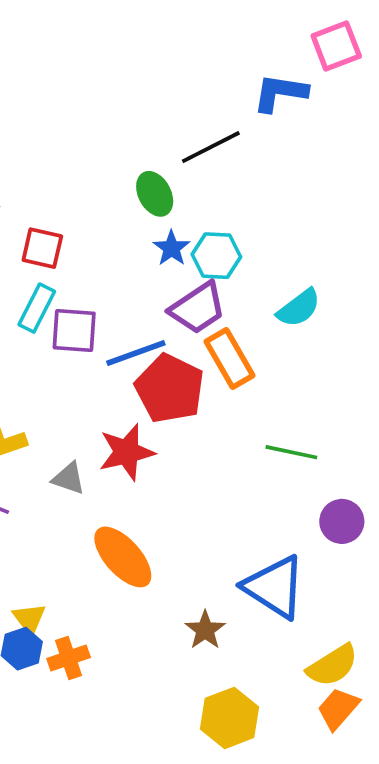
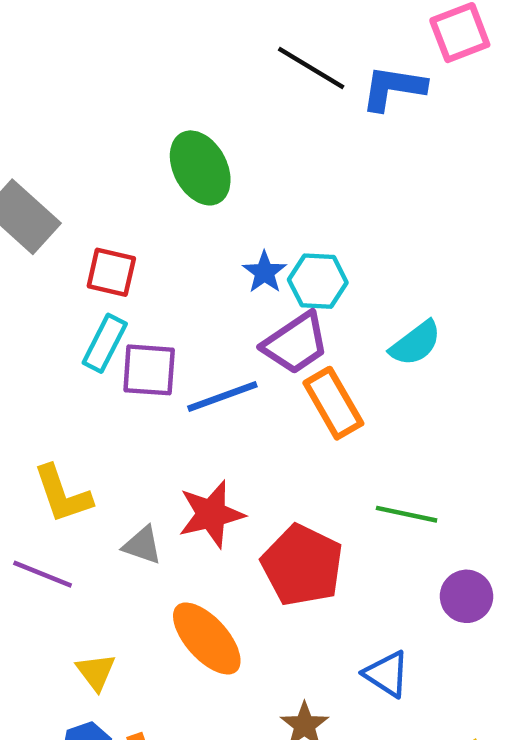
black line: (211, 147) -> (311, 68), moved, turned 58
green ellipse: (155, 194) -> (200, 168), moved, size x1.4
red pentagon: (170, 389) -> (302, 565), moved
blue triangle: (274, 587) -> (387, 674), size x0.6
yellow triangle: (29, 619) -> (96, 672), moved

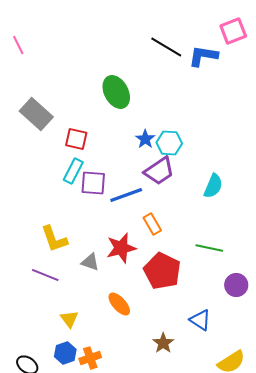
cyan semicircle: (415, 343) -> (213, 186), moved, turned -30
orange rectangle: (333, 403) -> (152, 224), moved, size x0.7
orange ellipse: (207, 638) -> (119, 304), size x0.7

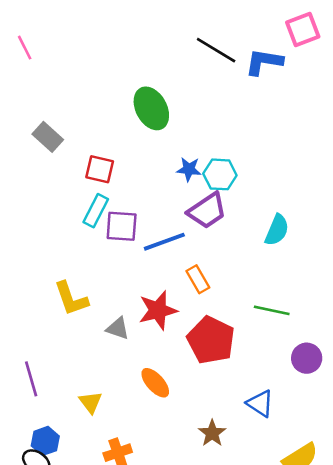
gray rectangle: (36, 114) -> (48, 137), size x0.7
blue star: (145, 139) -> (189, 169), turned -30
purple line: (45, 275) -> (31, 379), moved, turned 52
blue hexagon: (65, 353) -> (45, 441), moved

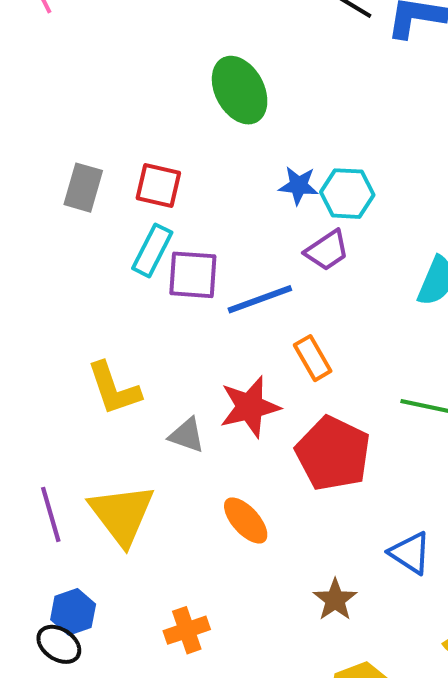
gray rectangle: (48, 137) -> (83, 188), moved, turned 64
purple trapezoid: (207, 211) -> (327, 250), size x0.7
yellow triangle: (91, 402) -> (122, 514), moved, size x1.8

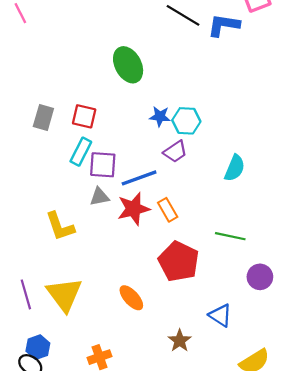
red star: (250, 407) -> (134, 209), moved
gray triangle: (187, 435) -> (99, 197), moved, turned -30

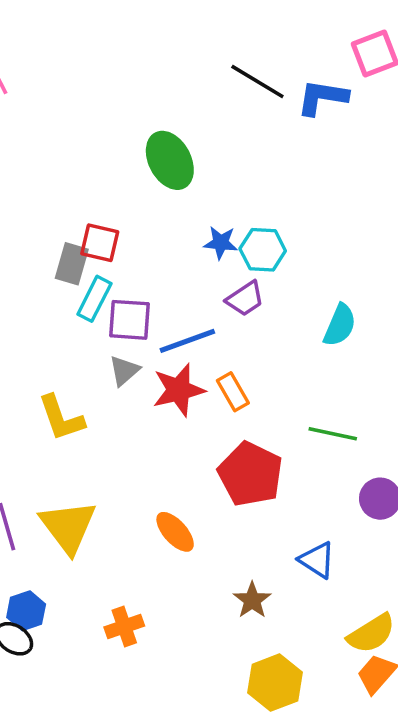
gray rectangle: (43, 118) -> (72, 264), moved
gray triangle: (99, 197) -> (124, 371), turned -30

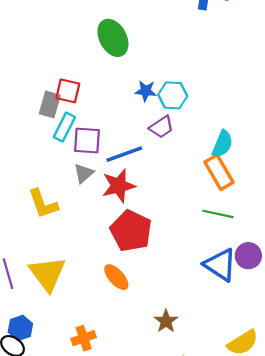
orange rectangle: (233, 392) -> (219, 172), moved, size x1.4
red pentagon: (250, 474) -> (131, 231), moved
blue triangle: (317, 560) -> (220, 265), moved, size x1.4

